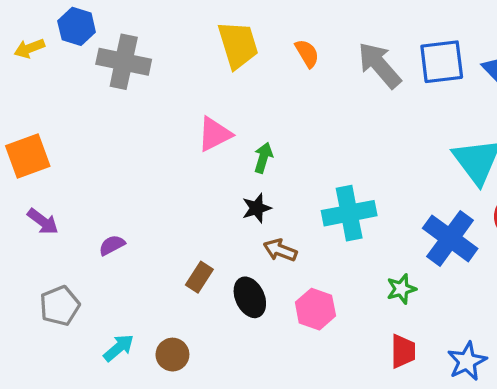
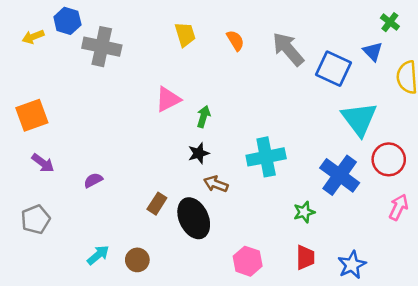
yellow trapezoid: (238, 45) -> (185, 34), size x0.7
blue square: (442, 62) -> (333, 69), moved, turned 32
black ellipse: (250, 297) -> (194, 218), size x1.4
gray pentagon: (60, 306) -> (36, 219), moved
pink hexagon: (315, 309) -> (248, 261), moved

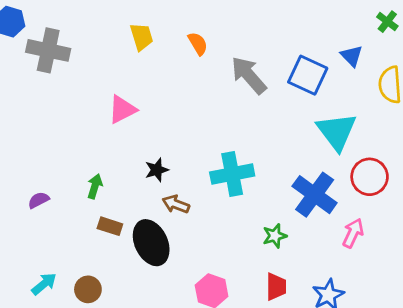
green cross: (390, 22) -> (387, 22), moved
gray arrow: (288, 49) -> (249, 75), moved
green arrow: (204, 116) -> (95, 186), moved
brown rectangle: (157, 204) -> (110, 226), turned 75
pink arrow: (398, 207) -> (353, 233), moved

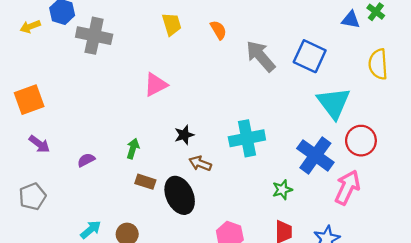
blue triangle: (352, 56) -> (351, 20), moved, turned -36
pink arrow: (353, 233) -> (347, 187), size x1.4

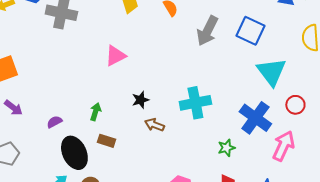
gray arrow: (261, 56) -> (207, 31), turned -112
red circle: (361, 141) -> (295, 105), size x0.7
black ellipse: (180, 195) -> (74, 153), moved

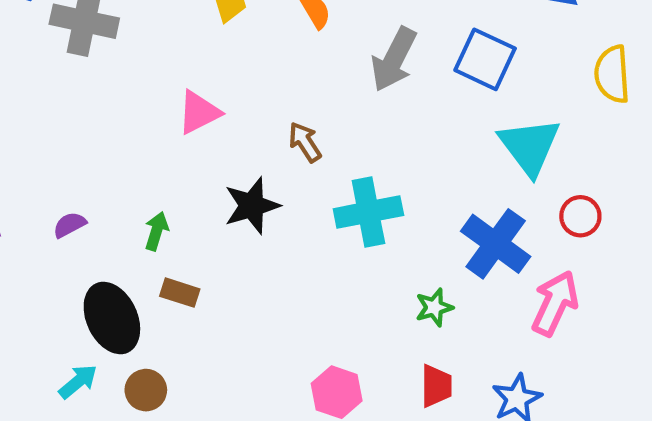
black star: (140, 100) -> (252, 206), size x1.5
purple semicircle: (54, 122) -> (70, 225), moved
brown arrow: (154, 125) -> (305, 142), moved, turned 36

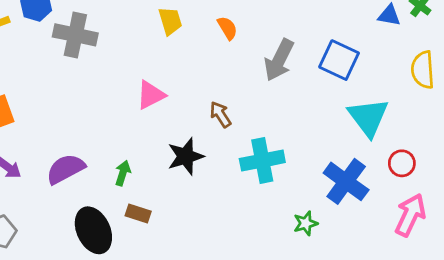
purple semicircle: (70, 225) -> (66, 169), size x1.8
pink arrow: (555, 303) -> (410, 215), moved

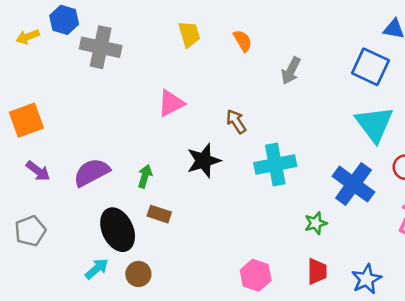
gray arrow: (279, 60) -> (291, 71), size x0.7
blue square: (339, 60) -> (370, 67), moved

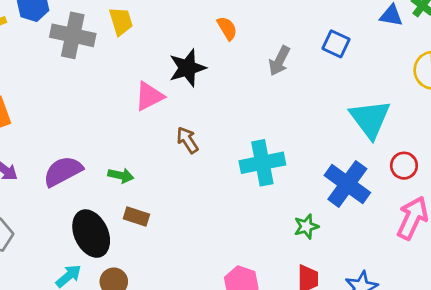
yellow trapezoid: (189, 34) -> (121, 21), moved
blue square: (370, 67) -> (336, 44), moved, size x0.7
brown arrow: (236, 122) -> (187, 140), moved
black star: (204, 161) -> (187, 68), moved
green arrow: (145, 176) -> (121, 176), turned 85

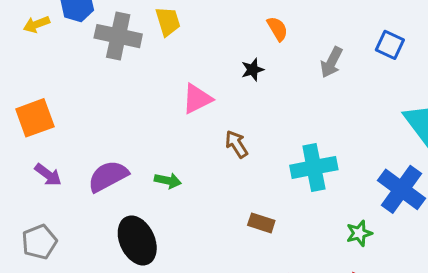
black star: (187, 68) -> (253, 70), moved, size x0.6
brown rectangle: (136, 217) -> (261, 223), moved

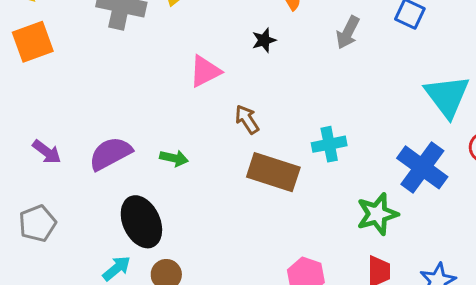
orange square: (35, 118) -> (33, 42), moved
cyan cross: (314, 167) -> (329, 144), size x0.7
brown rectangle: (261, 223) -> (273, 172), moved, size x1.8
green star: (359, 233) -> (377, 214), size x1.5

